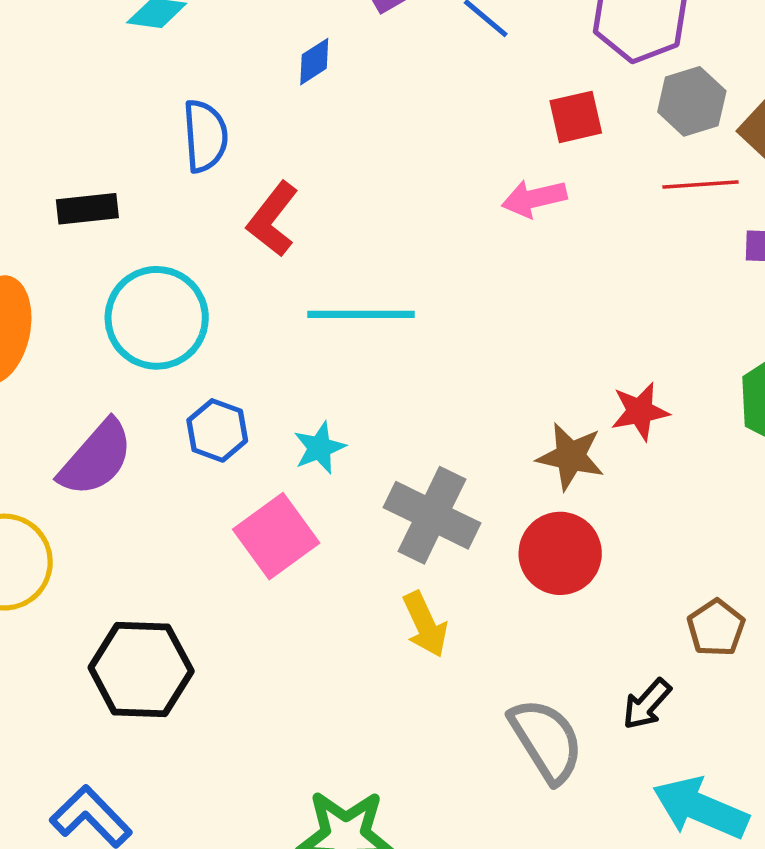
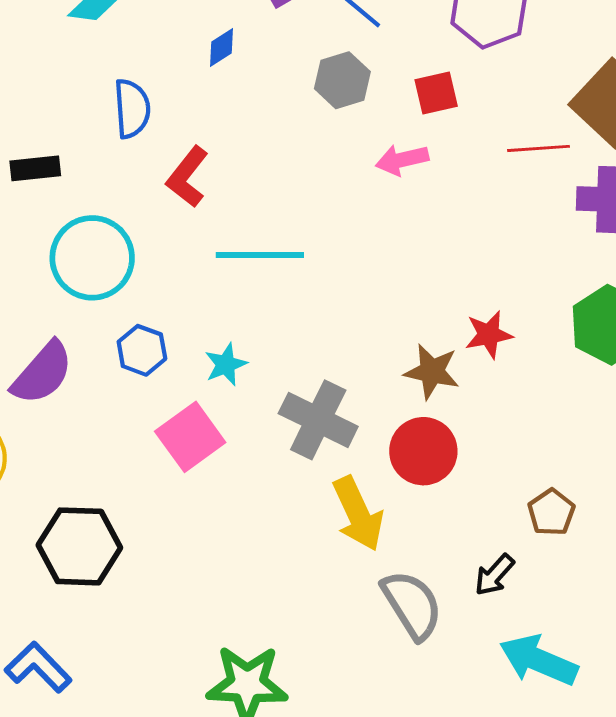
gray hexagon: (692, 101) -> (342, 80), moved
yellow arrow: (425, 624) -> (358, 514), moved, size x1.4

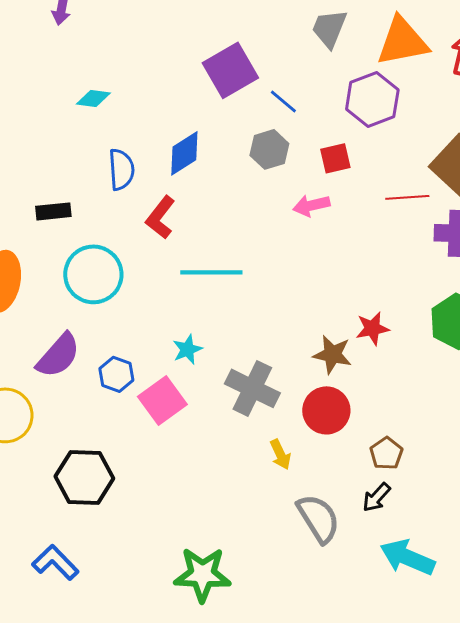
blue diamond: (222, 47) -> (184, 153), moved, size x1.6
blue hexagon: (142, 350) -> (116, 374), moved
brown pentagon: (551, 512) -> (386, 453), moved
yellow arrow: (358, 514) -> (280, 454), size x0.6

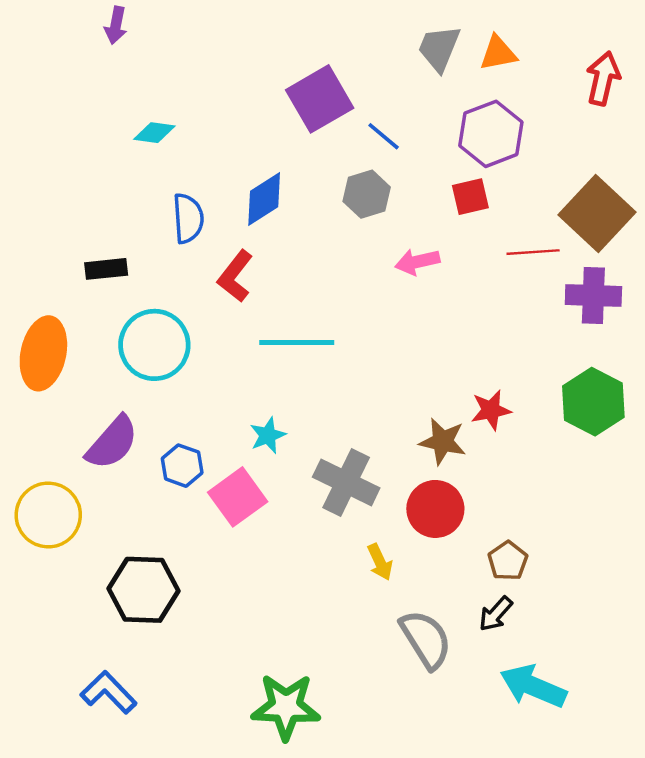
orange triangle: (402, 41) -> (498, 53), moved, size x0.6
red square: (335, 158) -> (470, 197), moved

